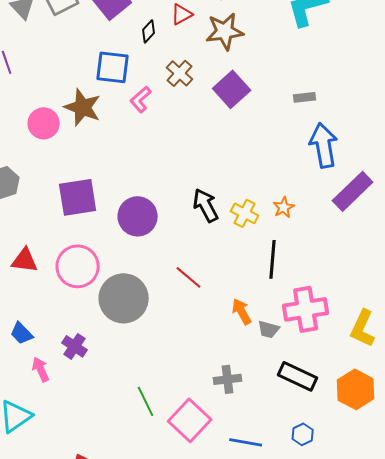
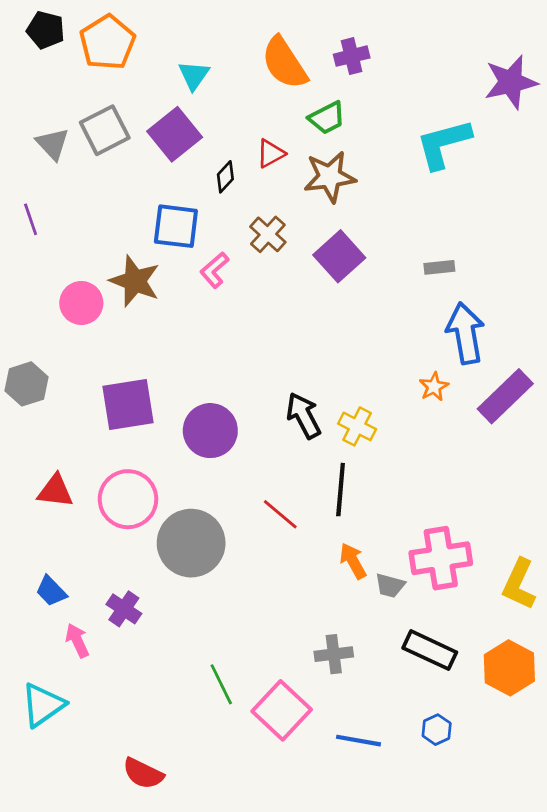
orange star: (284, 207) -> (434, 387), moved
black line: (273, 259) -> (341, 490), moved

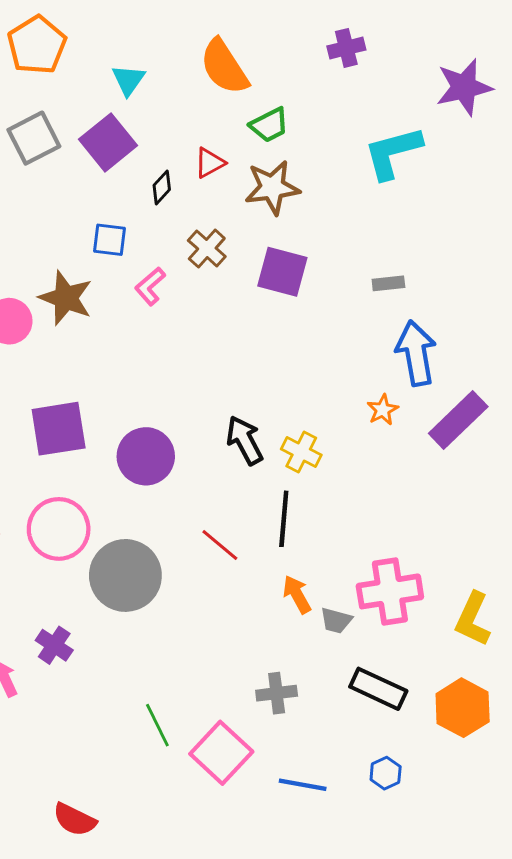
purple cross: (352, 56) -> (346, 48), moved
blue square: (176, 226) -> (109, 240), size x0.7
purple square: (339, 256) -> (282, 272), turned -33

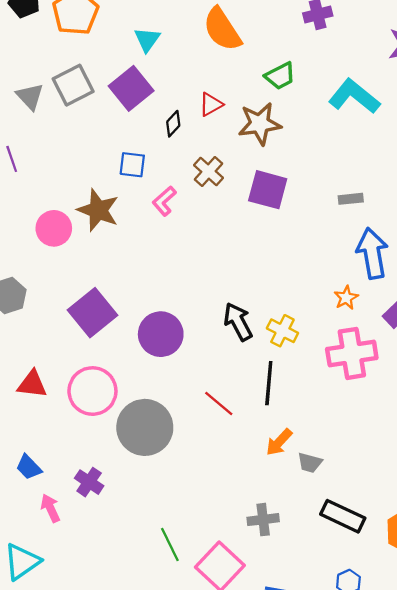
green trapezoid: (269, 125) -> (280, 76), moved
cyan L-shape: (393, 153) -> (354, 96), turned 54
purple square: (59, 429) -> (92, 313), turned -30
pink cross: (390, 591) -> (352, 353), moved
orange arrow: (297, 594) -> (279, 442), turned -108

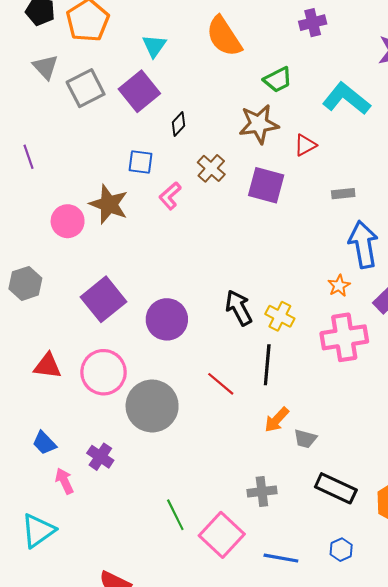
gray triangle: (30, 96) -> (45, 67), moved
red triangle: (211, 104) -> (305, 145), moved

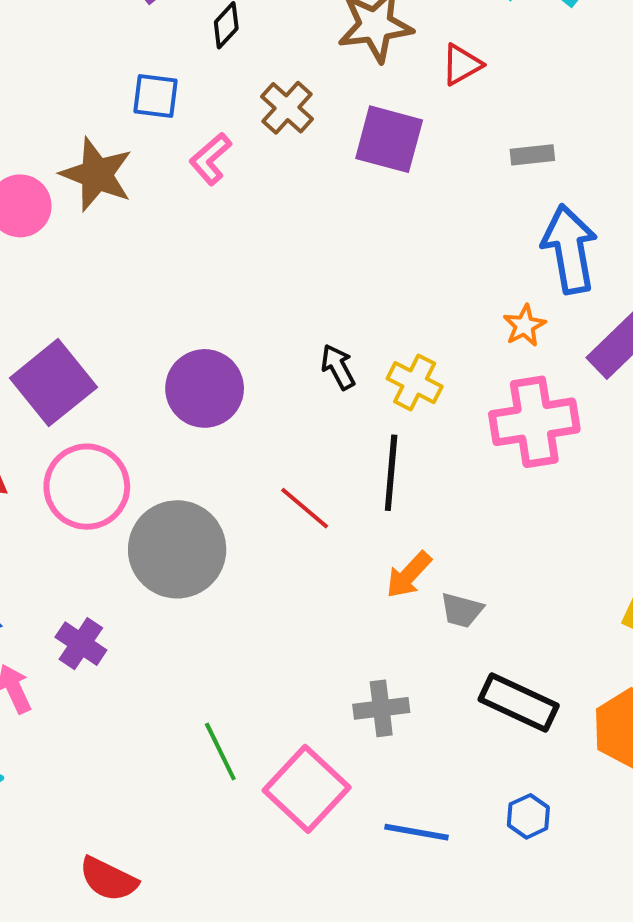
purple square: (104, 299) -> (53, 383), moved
black arrow: (239, 308) -> (338, 367), size x0.7

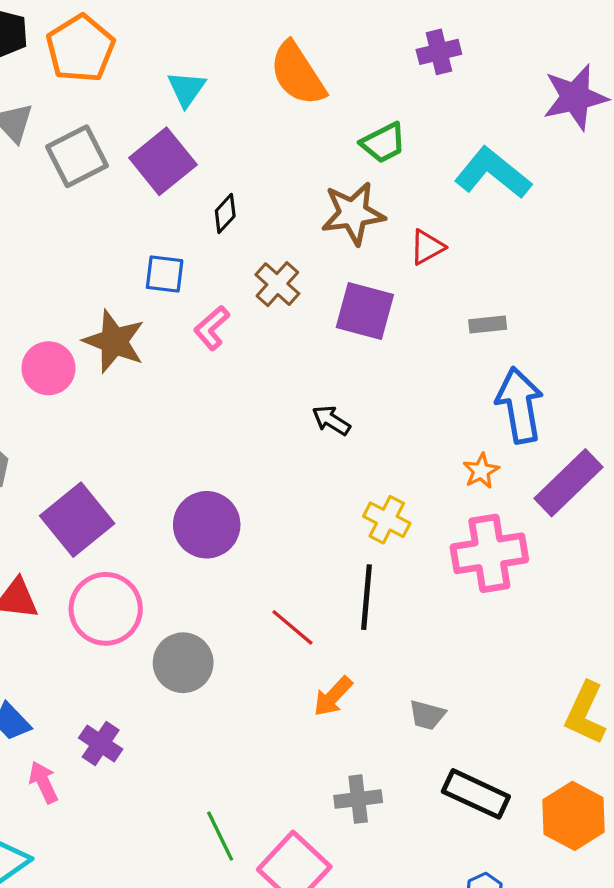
black arrow: (338, 367) -> (331, 420), moved, turned -30
gray circle: (177, 549) -> (183, 663), size x0.7
orange arrow: (409, 575) -> (333, 696), moved

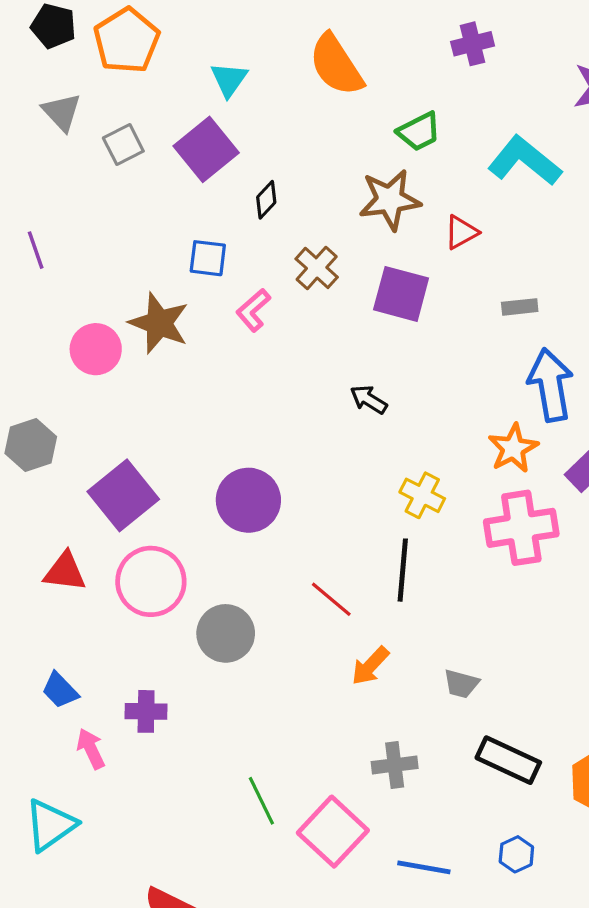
gray square: (77, 156) -> (123, 145), size x0.7
orange star: (481, 471) -> (513, 448), size x1.4
purple cross: (101, 744) -> (146, 711), turned -33

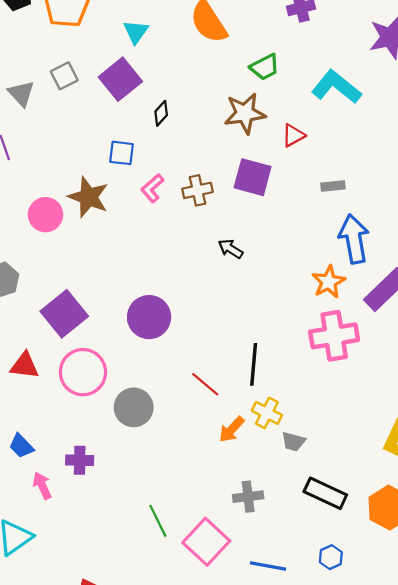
gray triangle: (62, 112) -> (21, 93), moved
brown cross: (317, 268) -> (198, 190), moved, turned 36
yellow cross: (422, 495) -> (267, 413), moved

